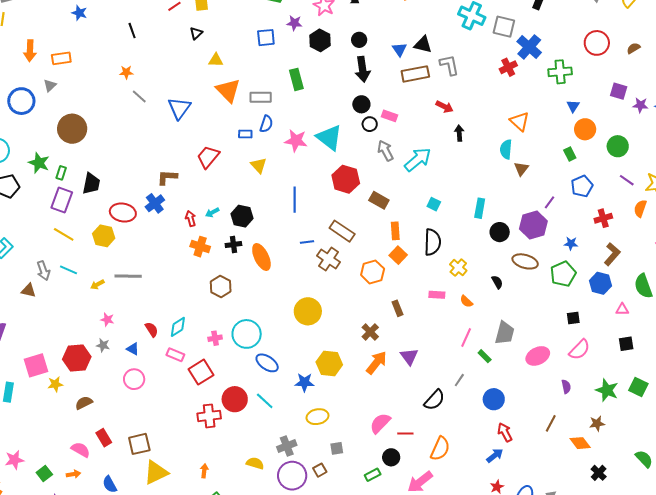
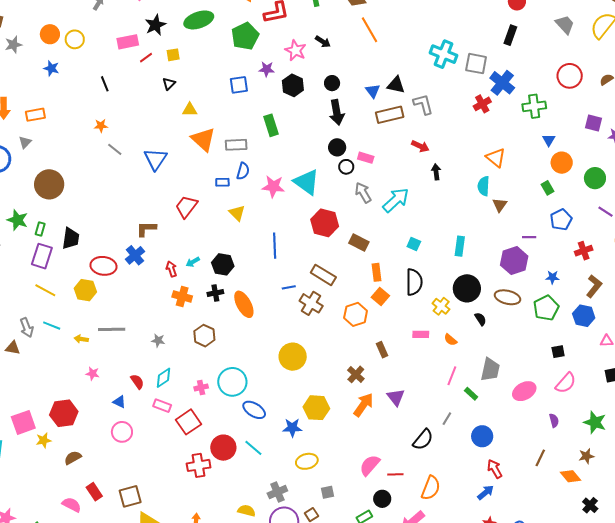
purple line: (549, 202) -> (529, 237), turned 56
black circle: (500, 232) -> (467, 288), moved, size x1.4
yellow arrow: (97, 285) -> (81, 339), turned 40
gray star: (103, 345) -> (158, 340), moved

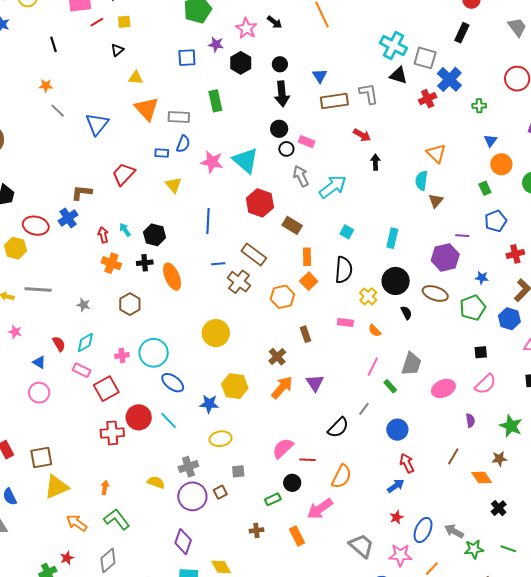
black triangle: (396, 85) -> (398, 75), moved
green cross: (534, 106) -> (479, 106), size x0.6
cyan arrow: (193, 262) -> (125, 230), turned 80

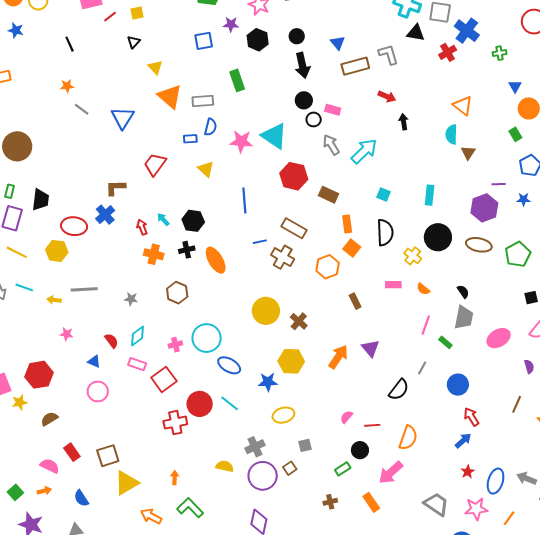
yellow triangle: (136, 78) -> (155, 67), turned 49
blue star: (482, 278) -> (523, 199), moved
black semicircle: (406, 313) -> (463, 292), moved
brown cross: (277, 357) -> (299, 321), moved
pink semicircle: (283, 448) -> (346, 417), size x0.6

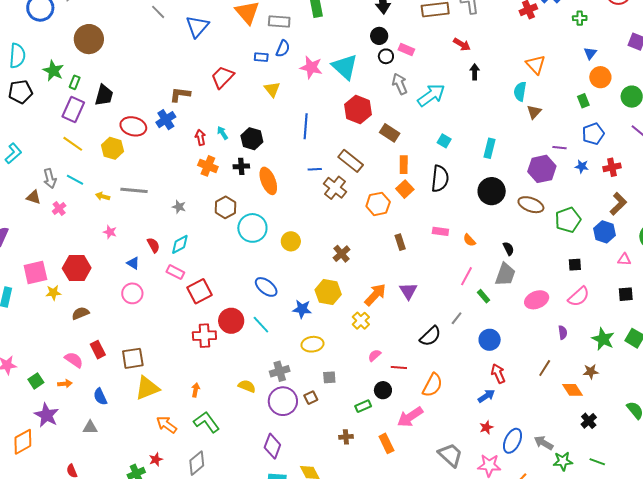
yellow cross: (413, 256) -> (361, 321), moved
yellow circle: (266, 311) -> (291, 241), moved, size x0.7
cyan circle: (207, 338) -> (252, 228), moved
pink cross: (175, 345) -> (59, 208), moved, turned -32

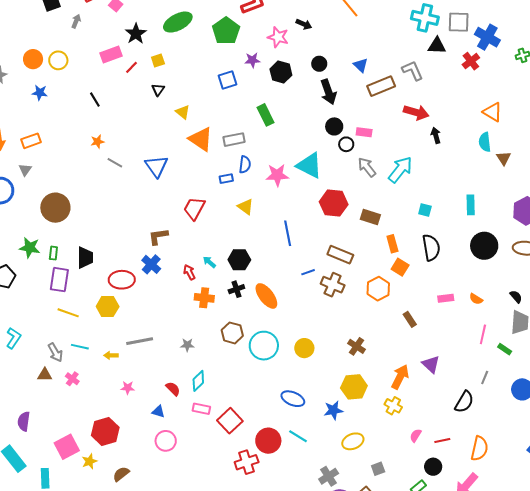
red arrow: (462, 44) -> (416, 112), size x1.4

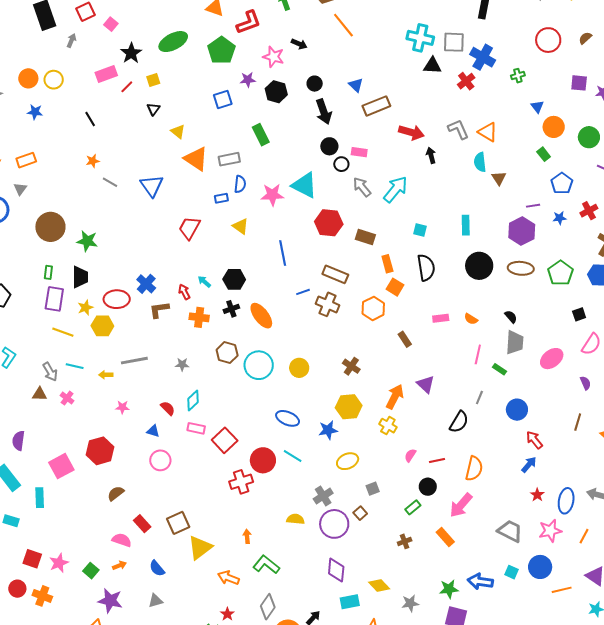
gray L-shape: (413, 71) -> (458, 129), moved
brown L-shape: (158, 236) -> (159, 310), moved
green star: (30, 248) -> (87, 241), moved
yellow star: (89, 461) -> (85, 308), moved

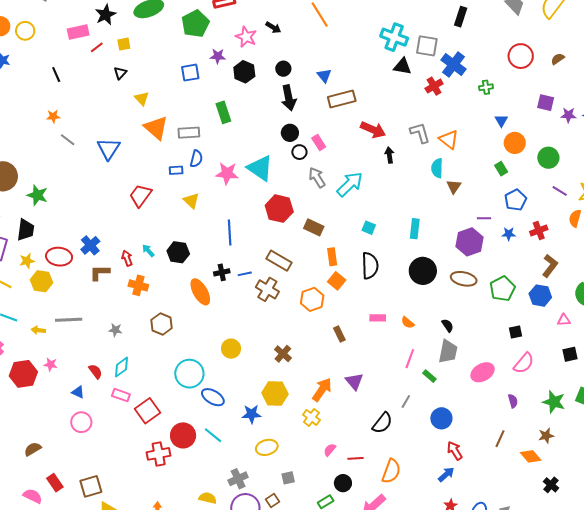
pink rectangle: (359, 152) -> (319, 142), turned 42
black cross: (231, 309) -> (222, 272), moved
cyan circle: (259, 365) -> (189, 374), moved
red hexagon: (100, 451) -> (23, 374), moved

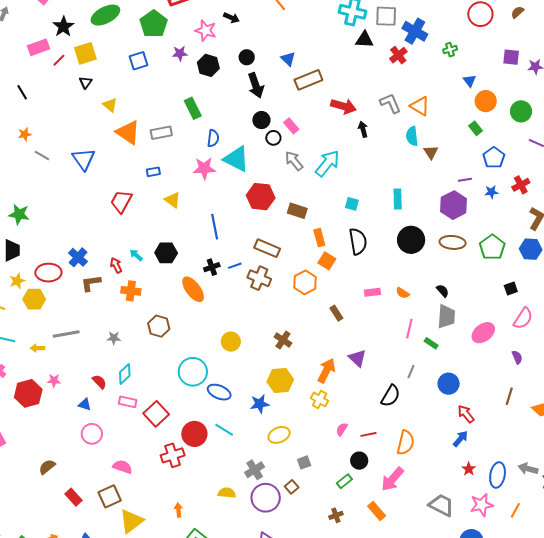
yellow square: (124, 44) -> (85, 53), size x1.6
blue square: (190, 73) -> (138, 61), moved
blue semicircle: (196, 159) -> (213, 138), moved
pink semicircle: (33, 496) -> (123, 467), moved

